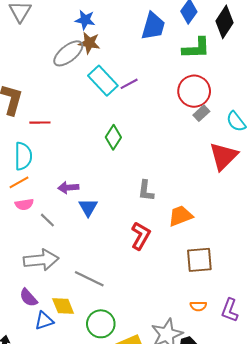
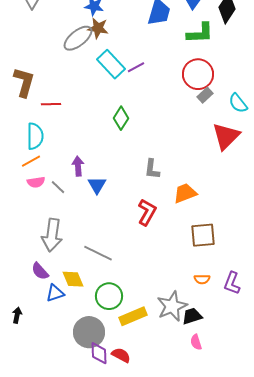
purple arrow: (68, 188) -> (78, 166), turned 90
gray line: (47, 220) -> (58, 187), moved
gray arrow: (41, 260) -> (52, 235), turned 104

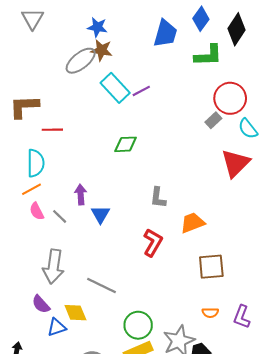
red circle: (198, 74) -> (230, 98), moved
brown L-shape: (24, 82) -> (24, 107), turned -108
green diamond: (121, 118) -> (126, 144), turned 55
pink semicircle: (36, 182) -> (37, 211), turned 72
green circle: (109, 296) -> (138, 325), moved

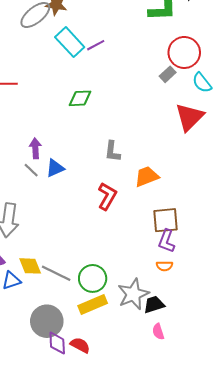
blue triangle: (100, 214) -> (55, 168), turned 36
gray line: (60, 216) -> (31, 170), moved
gray line: (102, 285) -> (56, 273), moved
purple L-shape: (242, 317) -> (167, 241), moved

